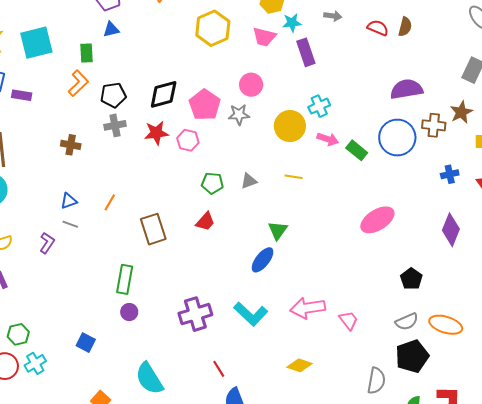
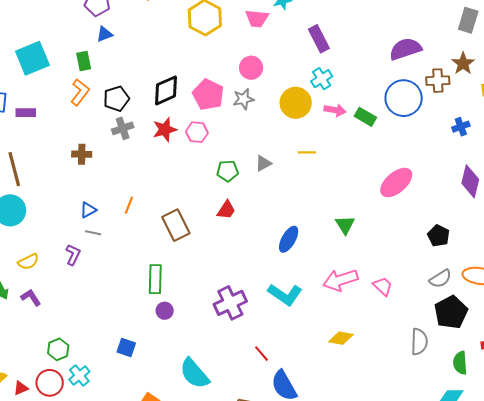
purple rectangle: (306, 52) -> (319, 39), moved
green triangle: (278, 230) -> (345, 225), moved

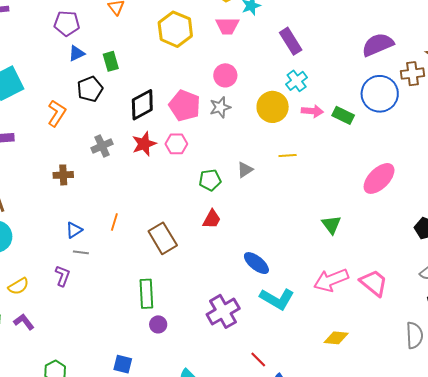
green rectangle: (84, 61) -> (111, 61), moved
black pentagon: (116, 99) -> (90, 89), moved
blue ellipse: (289, 239) -> (256, 263), moved, turned -76
pink trapezoid: (383, 286) -> (374, 283), size x1.4

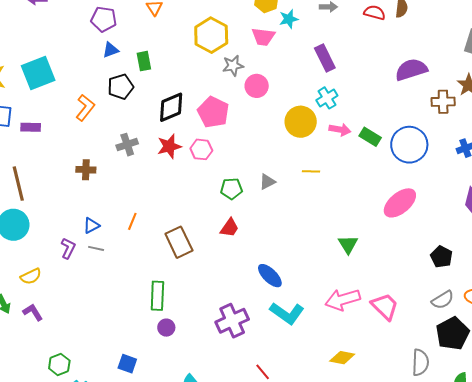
blue circle: (380, 94) -> (409, 145), moved
gray star: (220, 107) -> (233, 66), moved
purple L-shape: (63, 276) -> (68, 248), moved

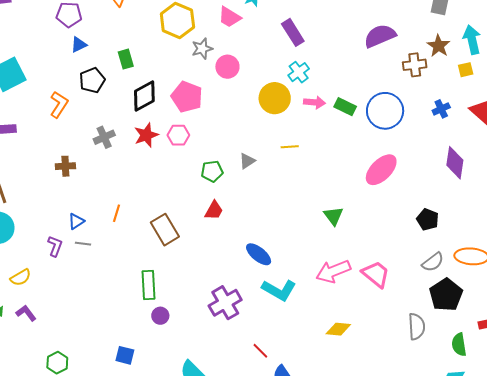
pink trapezoid: (263, 37) -> (229, 17), turned 30
green rectangle: (144, 61) -> (126, 59), moved

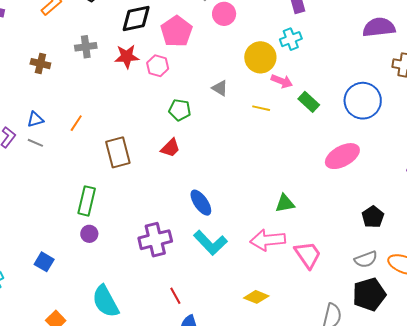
pink arrow: (314, 102) -> (282, 81), moved
green rectangle: (345, 107) -> (309, 102), moved
gray triangle: (247, 161) -> (220, 88), moved, turned 48
green triangle: (333, 216) -> (285, 203), moved, turned 40

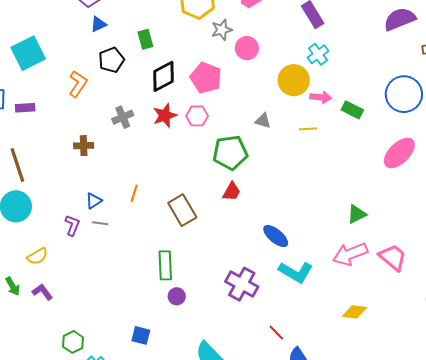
green pentagon: (180, 110) -> (230, 153), size x1.6
purple cross: (155, 240) -> (242, 284), turned -32

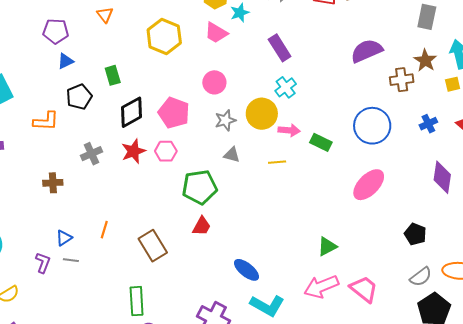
gray star: (222, 30) -> (225, 120), moved
orange L-shape: (78, 84) -> (46, 121), turned 60

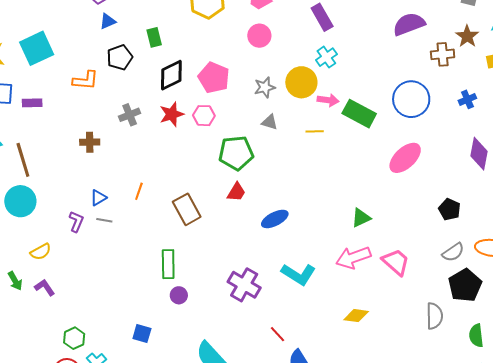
pink circle: (214, 82) -> (259, 36), moved
green rectangle: (321, 142) -> (359, 114), size x1.5
blue ellipse: (246, 270) -> (275, 219), moved, turned -68

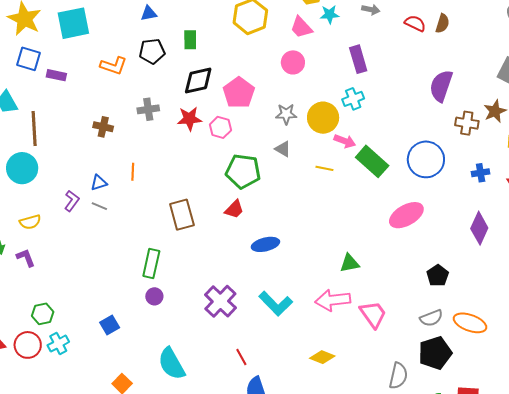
purple semicircle: (409, 24) -> (441, 86), turned -64
orange line: (139, 191) -> (133, 172), moved, turned -30
blue square: (142, 334) -> (110, 325), turned 30

